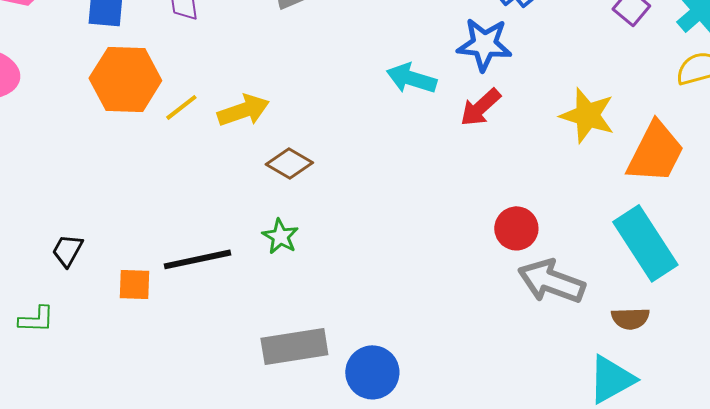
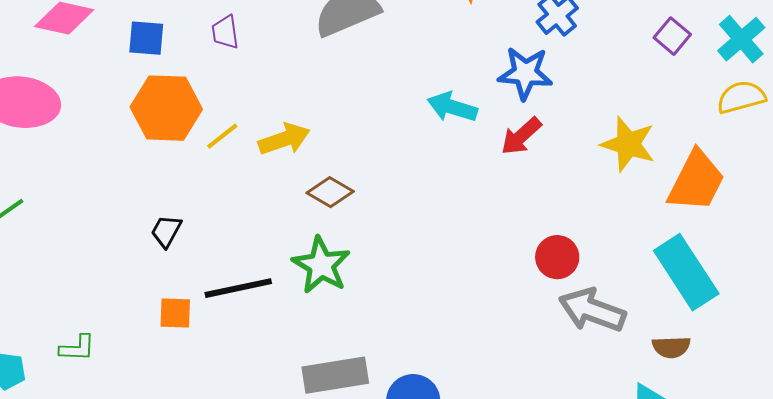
green star: (280, 236) -> (321, 265), size x1.6
black trapezoid: (67, 250) -> (166, 231), moved

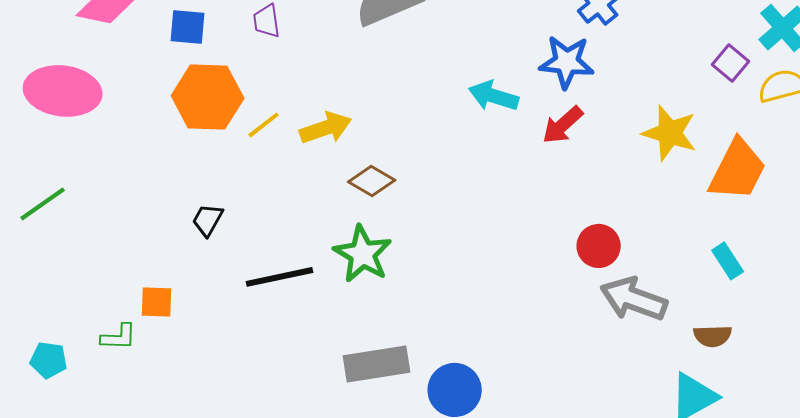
purple square: (672, 36) -> (731, 63), moved
cyan rectangle: (686, 272) -> (728, 261), size x0.5
orange square: (175, 313) -> (157, 302), moved

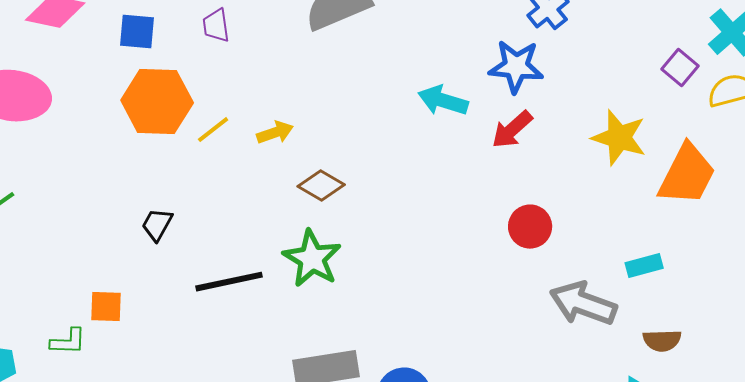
yellow arrow: (326, 128) -> (275, 133), size x0.7
red circle: (599, 246) -> (530, 227), moved
cyan rectangle: (728, 261) -> (644, 266), moved, turned -72

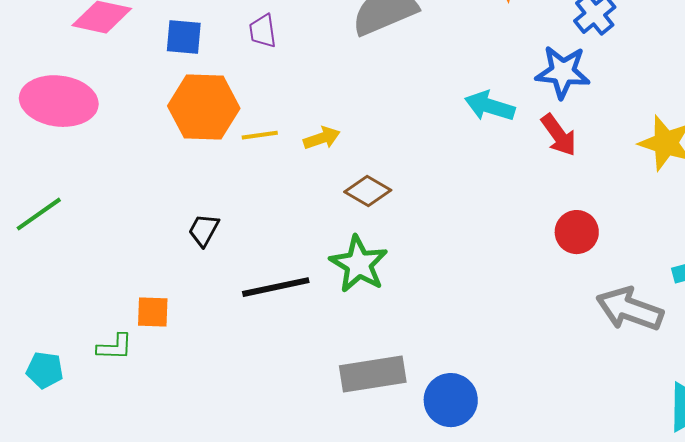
yellow line: (213, 130) -> (260, 135), turned 30
red arrow: (512, 130) -> (559, 135), turned -84

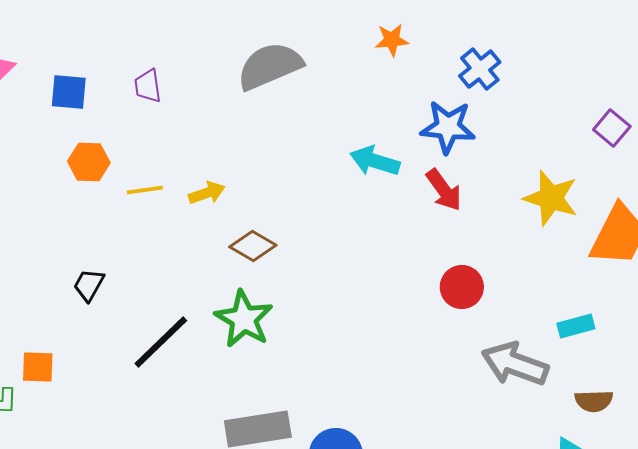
orange hexagon: (204, 107) -> (89, 162), size x0.6
black line: (276, 287) -> (161, 342), turned -32

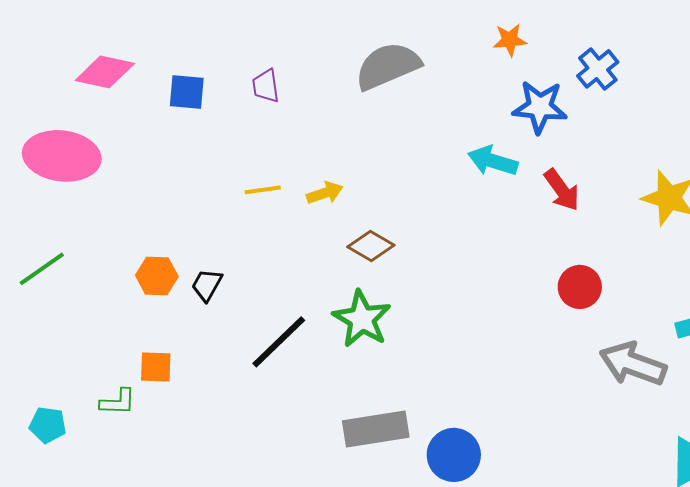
blue star: (448, 127) -> (540, 107), moved
orange hexagon: (89, 162) -> (157, 276), moved

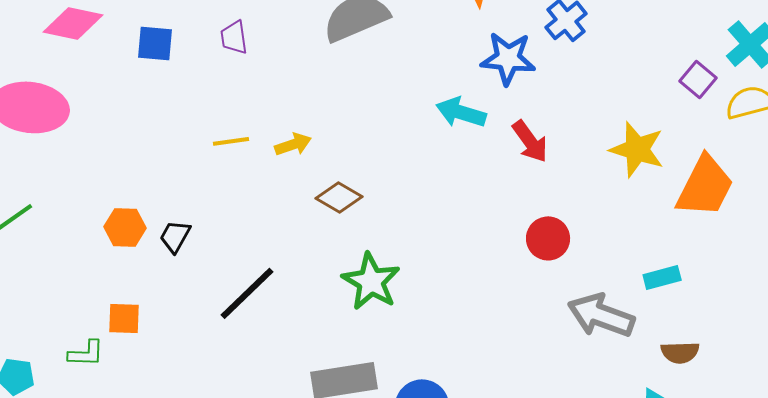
green star: (362, 319) -> (371, 281), moved

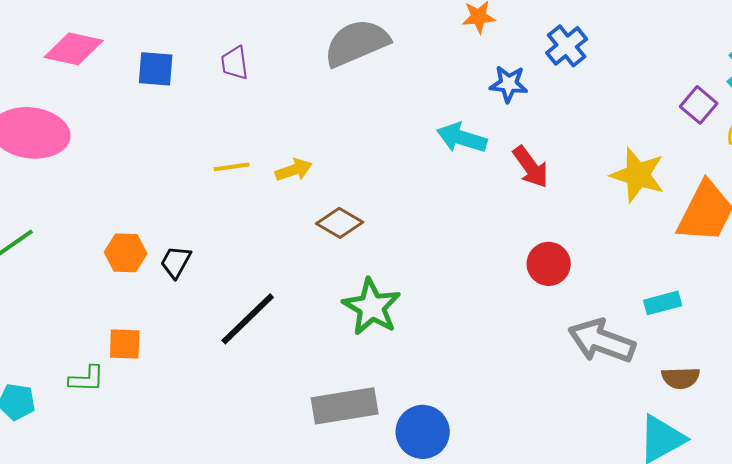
blue star: (508, 58) -> (509, 84), size x0.7

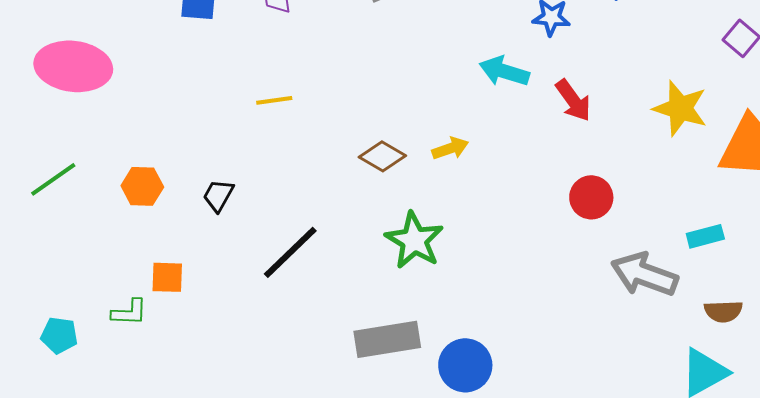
yellow arrow: (294, 170) -> (450, 148), moved
orange hexagon: (126, 253) -> (142, 186), moved

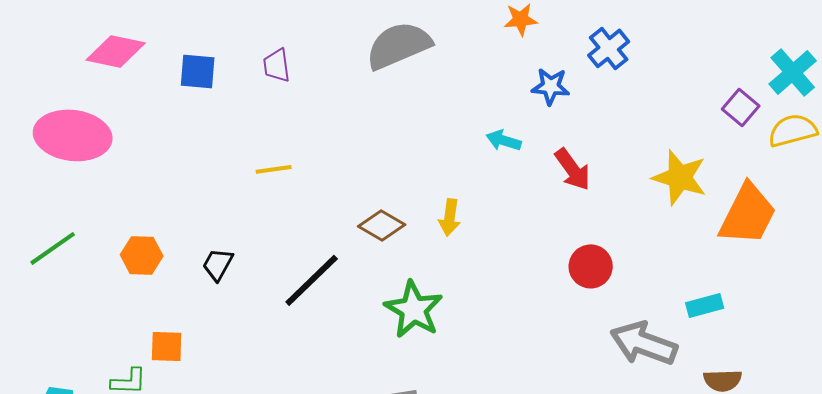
cyan arrow: (504, 71) -> (504, 140), size x0.7
yellow arrow: (450, 148) -> (450, 217), turned 117
black line: (290, 252) -> (312, 280), moved

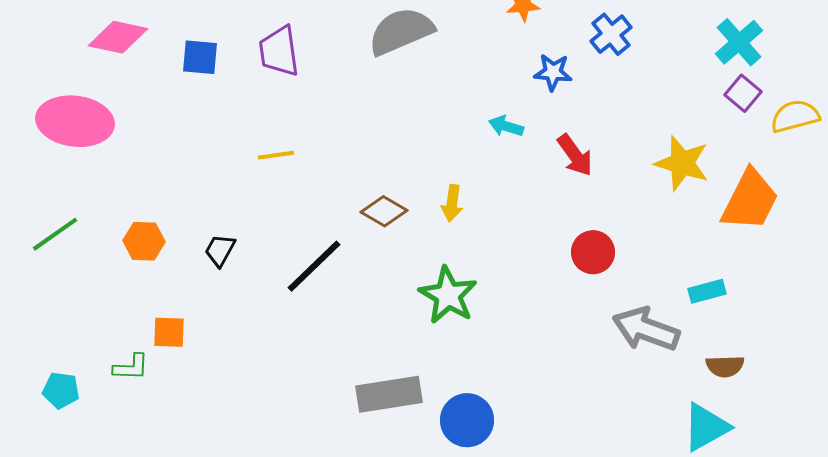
purple trapezoid: (277, 65) -> (279, 51), size x1.5
cyan cross: (793, 72) -> (739, 42), moved
green star: (414, 309) -> (448, 295), moved

